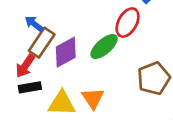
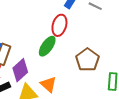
purple diamond: (66, 52) -> (20, 70), moved

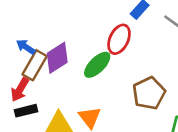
purple diamond: (20, 70) -> (57, 58), moved

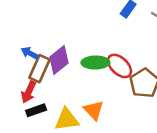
red ellipse: (119, 39) -> (119, 66), moved, turned -65
green ellipse: (97, 65) -> (95, 63), turned 50

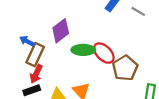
purple diamond: (59, 60) -> (61, 31), moved
red arrow: (29, 92) -> (36, 74), moved

